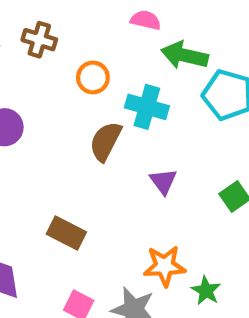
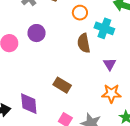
brown semicircle: (105, 141) -> (84, 43), turned -42
orange star: (165, 266) -> (111, 93), moved

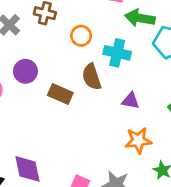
purple triangle: (110, 64) -> (131, 101), turned -40
brown rectangle: (62, 85) -> (60, 94), moved

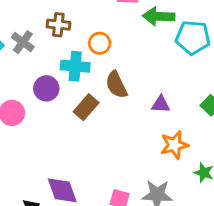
cyan cross: (117, 53) -> (75, 66), moved
brown rectangle: (60, 94) -> (86, 107), turned -65

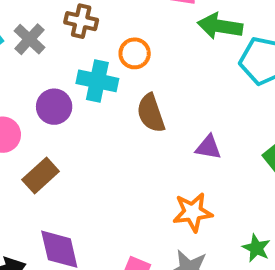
brown rectangle: (86, 107) -> (41, 176), moved
orange star: (174, 145) -> (193, 212), moved

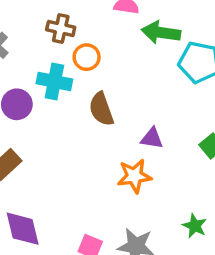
brown cross: (81, 21) -> (61, 28), moved
orange star: (193, 212) -> (134, 176), moved

